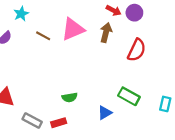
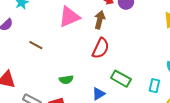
brown line: (43, 36) -> (36, 45), moved
red semicircle: (137, 50) -> (101, 48), moved

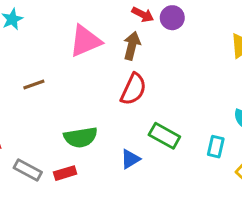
brown line: (36, 45) -> (34, 85), turned -48
green semicircle: (66, 80) -> (81, 137), size x1.5

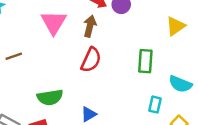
pink triangle: (85, 41) -> (54, 22), turned -36
green rectangle: (164, 136) -> (145, 61), moved, turned 65

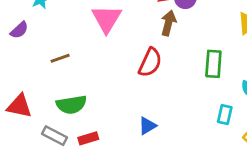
brown arrow: (90, 26) -> (168, 23), moved
green semicircle: (50, 97) -> (71, 105), moved

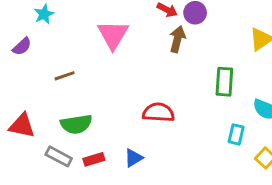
red semicircle: (150, 62) -> (158, 112), moved, turned -112
blue triangle: (147, 126) -> (133, 158), moved

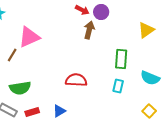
pink triangle: (113, 35) -> (29, 37), moved, turned 35
brown line: (65, 76) -> (12, 55), turned -40
cyan rectangle: (236, 134) -> (118, 86), moved

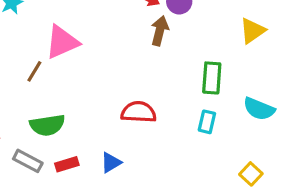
yellow square: (149, 111) -> (251, 174), moved

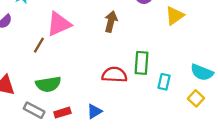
brown arrow: (160, 31) -> (111, 22), moved
yellow triangle: (252, 31) -> (175, 16), moved
green rectangle: (212, 78) -> (142, 63), moved
yellow square: (251, 174) -> (196, 98), moved

